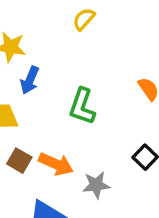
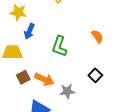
brown square: (19, 161) -> (23, 77), turned 32

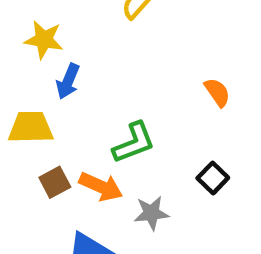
green L-shape: (59, 46) -> (134, 143), moved, turned -130

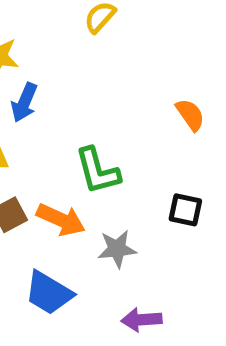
green L-shape: (134, 143) -> (98, 171), turned 96
black square: (213, 178) -> (185, 210), turned -32

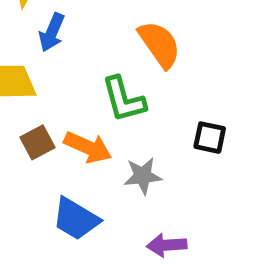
orange semicircle: (190, 115) -> (159, 44), moved, size x1.5

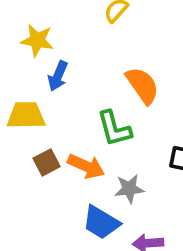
blue trapezoid: (76, 219) -> (101, 222), moved

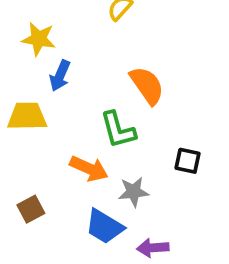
brown square: (47, 162) -> (31, 209), moved

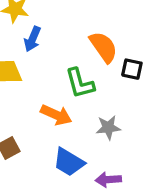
black square: (188, 161) -> (132, 69), moved
gray star: (133, 192) -> (108, 127), moved

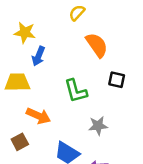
orange semicircle: (104, 47) -> (97, 45), moved
orange arrow: (56, 115) -> (38, 116), moved

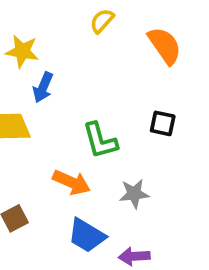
orange semicircle: (97, 45) -> (165, 46), moved
orange arrow: (38, 116) -> (72, 182), moved

